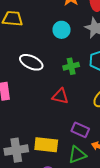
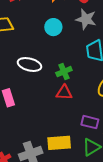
green cross: (71, 66) -> (64, 72), moved

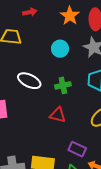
green cross: (64, 72) -> (63, 85), moved

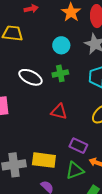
green cross: (63, 85) -> (60, 73), moved

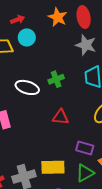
cyan circle: (61, 45) -> (27, 37), moved

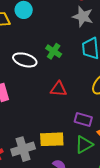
green cross: (56, 79) -> (54, 51), turned -35

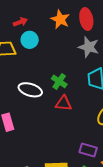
red triangle: (59, 89) -> (63, 103), moved

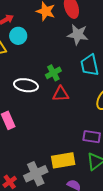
green cross: (59, 81) -> (53, 73), turned 35

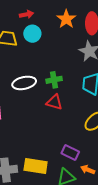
white ellipse: (26, 85) -> (24, 83), turned -40

